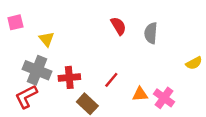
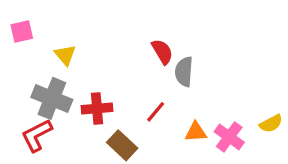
red semicircle: (118, 26) -> (162, 52), moved
gray semicircle: (151, 33) -> (184, 72), moved
yellow semicircle: (194, 63) -> (271, 124), moved

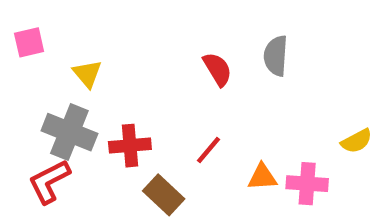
gray semicircle: (184, 72) -> (276, 56), moved
yellow semicircle: (271, 124) -> (357, 141), moved
pink cross: (229, 137) -> (307, 184), turned -32

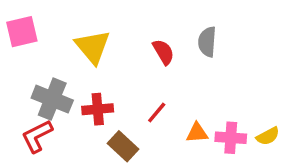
pink square: (29, 42) -> (22, 32), size x1.4
yellow triangle: (87, 74) -> (93, 47), moved, size x1.6
yellow semicircle: (357, 141) -> (268, 136), moved

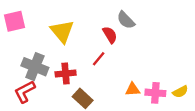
gray semicircle: (207, 42) -> (126, 20), moved, turned -48
red line: (157, 113) -> (99, 59), moved

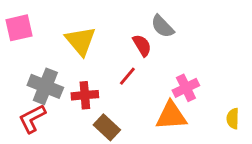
orange triangle: (133, 89) -> (171, 116), size x1.6
yellow semicircle: (180, 92) -> (233, 119), turned 119
pink cross: (155, 93) -> (186, 88), moved, turned -30

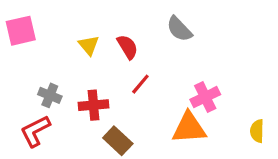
yellow triangle: (80, 41) -> (89, 45), size x0.6
red semicircle: (142, 45) -> (128, 47), moved
gray cross: (45, 86) -> (50, 95), size x0.6

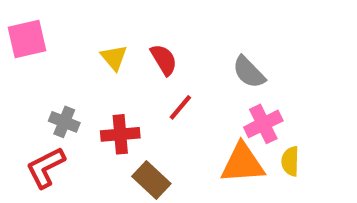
gray semicircle: (179, 29) -> (249, 72), moved
yellow semicircle: (257, 131) -> (290, 161), moved

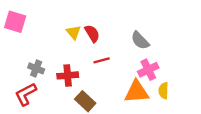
pink square: (27, 39) -> (15, 22), turned 30
yellow triangle: (114, 58) -> (74, 32), moved
red line: (180, 107) -> (102, 60), turned 35

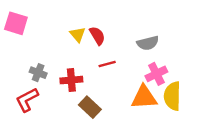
gray semicircle: (140, 40) -> (148, 43), turned -60
yellow semicircle: (163, 91) -> (172, 96), size x1.6

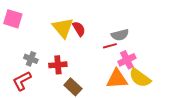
yellow triangle: (78, 34) -> (63, 28), size x1.6
red line: (107, 64) -> (110, 46), moved
yellow semicircle: (172, 96) -> (140, 78), turned -55

